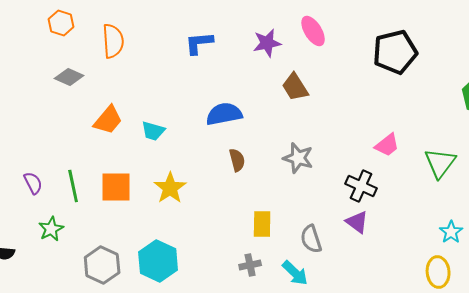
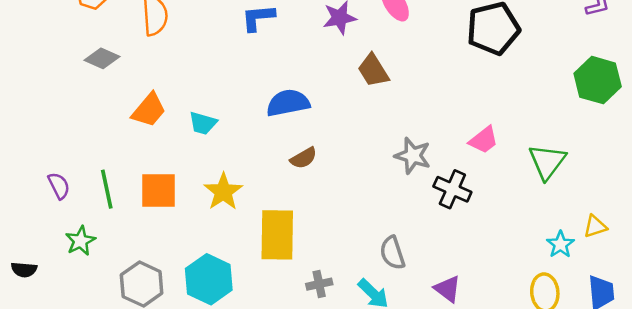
gray star: (298, 158) -> (413, 156), moved
brown semicircle: (237, 160) -> (304, 158), turned 75
purple triangle: (357, 222) -> (448, 289), moved
yellow rectangle: (262, 224) -> (277, 235), moved, size x1.6

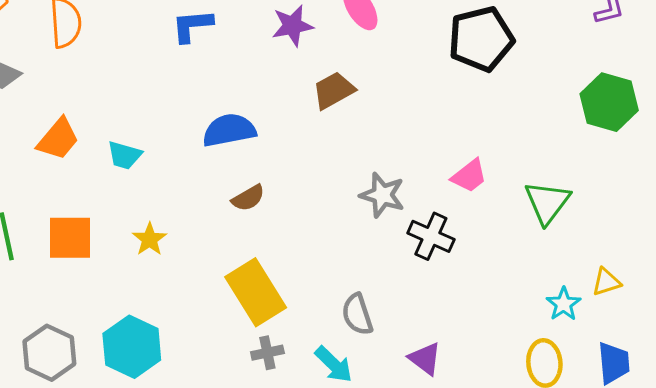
brown trapezoid: (373, 70) -> (334, 90), turned 93
yellow star: (223, 192) -> (150, 239), size x0.7
yellow rectangle: (277, 235) -> (256, 292), moved, turned -33

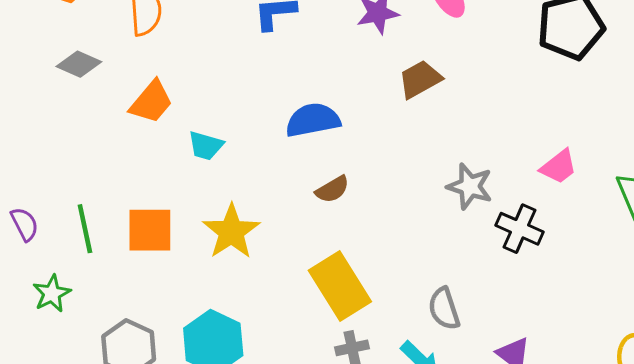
orange trapezoid: (58, 139) -> (151, 102), moved
yellow star: (150, 239) -> (231, 232), size x1.6

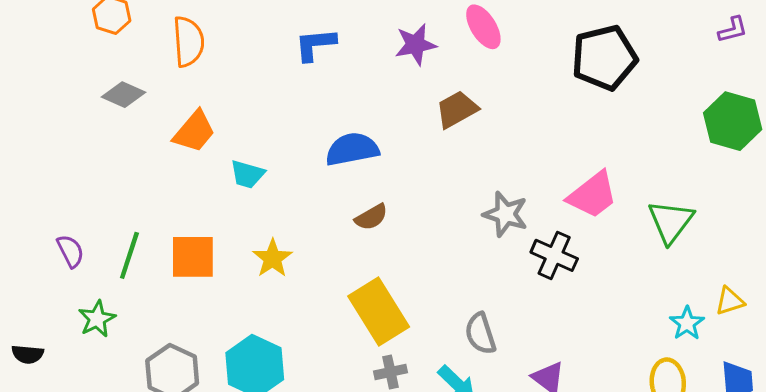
pink trapezoid: (559, 167) -> (593, 195), size x1.4
green line: (85, 229) -> (129, 255), turned 30
yellow star: (231, 232) -> (272, 258), size x0.7

